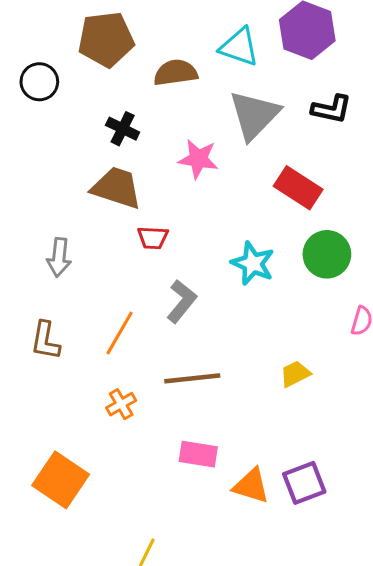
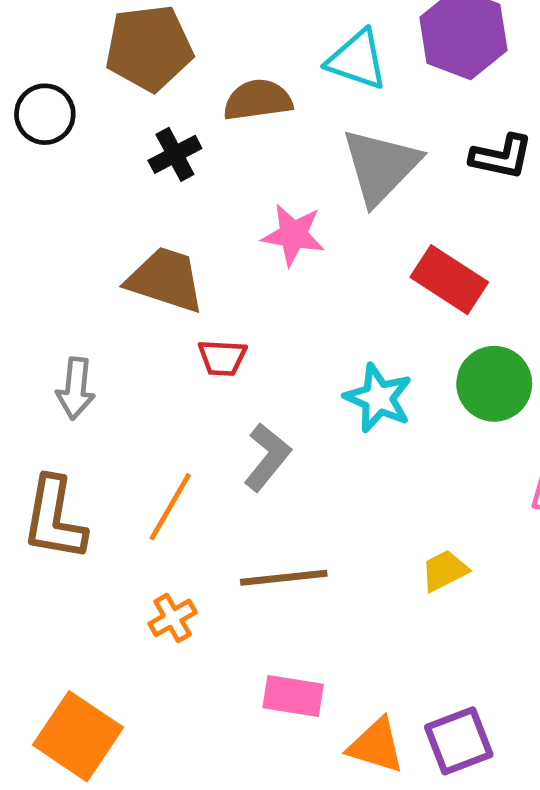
black cross: (123, 129) -> (175, 154), moved, turned 36
brown L-shape: (45, 341) -> (54, 519), size x1.4

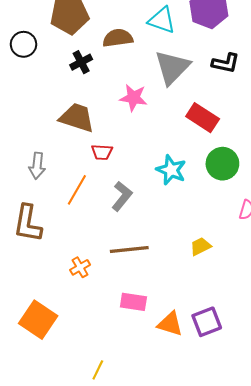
orange line: (170, 507) -> (77, 190), moved

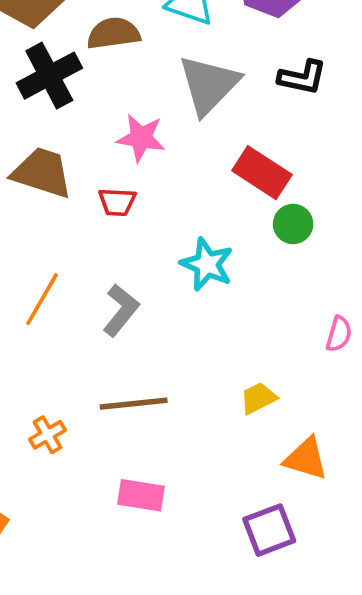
black cross: (81, 62) -> (49, 76), size x1.6
red trapezoid: (102, 152) -> (117, 202), moved
green circle: (222, 164) -> (293, 224), moved, size x0.7
orange triangle: (170, 324) -> (306, 459), moved

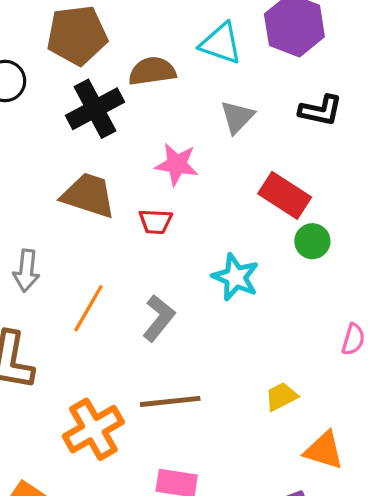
gray triangle: (209, 85) -> (237, 117), size x0.6
orange cross: (48, 435) -> (93, 429), size x1.8

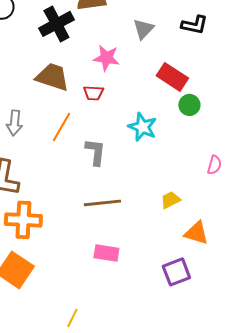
orange line: (88, 308) -> (61, 127), moved
gray L-shape: (159, 318) -> (95, 152), turned -32
orange cross: (93, 429) -> (23, 220), moved, turned 33

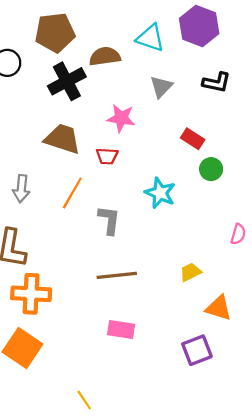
red rectangle: (172, 77) -> (193, 139), size x0.7
yellow line: (72, 318) -> (84, 400), turned -60

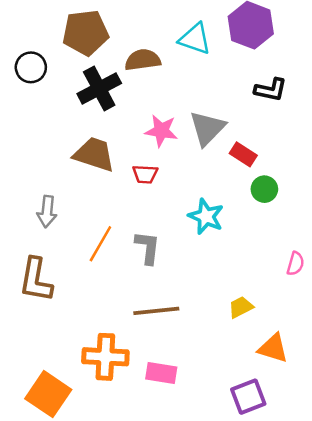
gray triangle: (161, 87) -> (207, 128), moved, size x1.4
orange line: (72, 193) -> (100, 244), moved
orange cross: (31, 294) -> (105, 357), moved

